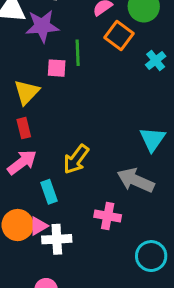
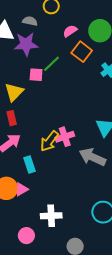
green line: (78, 53) -> (51, 64), turned 48
pink cross: (108, 216) -> (65, 137), moved, turned -30
white cross: (57, 239) -> (51, 216), moved

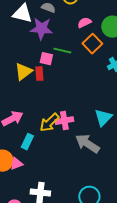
green line: (51, 64) -> (62, 51), turned 48
red rectangle: (12, 118) -> (39, 74), moved
cyan rectangle: (29, 165) -> (27, 142), turned 35

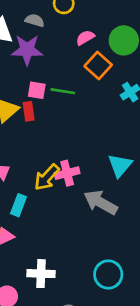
green line: (62, 51) -> (63, 91), moved

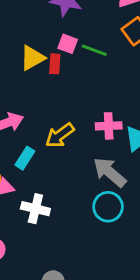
pink cross: (67, 173) -> (109, 126), moved
white cross: (41, 274) -> (35, 209), moved
cyan circle: (108, 274) -> (108, 207), moved

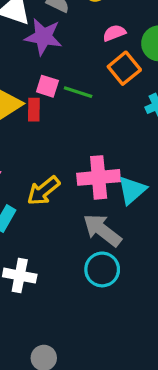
pink cross: (109, 126) -> (99, 177), size x1.4

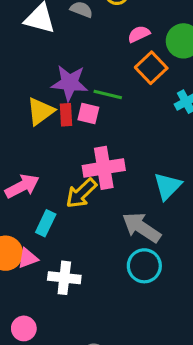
purple star: (43, 37) -> (70, 83), moved
pink square: (47, 86) -> (88, 113), moved
pink cross: (99, 177) -> (104, 168), moved

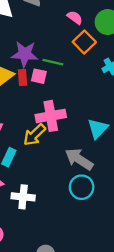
pink semicircle: (139, 34) -> (75, 18), turned 63

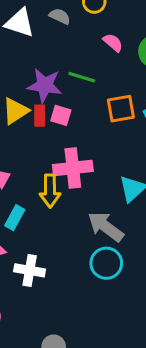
orange square: (84, 42) -> (121, 109), moved, turned 30
green line: (53, 62) -> (82, 77), moved
yellow arrow: (34, 135) -> (50, 191), turned -50

